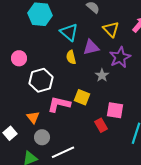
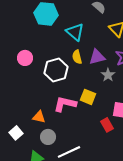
purple triangle: (91, 47) -> (97, 57), moved
white hexagon: (41, 80) -> (56, 70), moved
orange triangle: (33, 117) -> (39, 117), turned -40

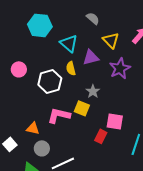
purple triangle: (97, 57) -> (91, 57), moved
gray star: (108, 75) -> (93, 91), moved
red rectangle: (107, 125) -> (101, 136), turned 56

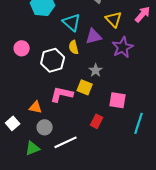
red rectangle: (101, 136) -> (97, 121), moved

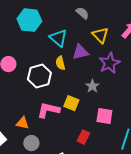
gray star: (96, 70) -> (92, 86), moved

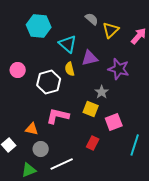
yellow triangle: (100, 35) -> (111, 30), moved, turned 30
purple star: (109, 63) -> (119, 69), turned -30
yellow square: (71, 103) -> (91, 109), moved
pink square: (104, 116) -> (114, 122), turned -30

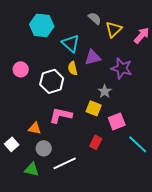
cyan line: (135, 145) -> (138, 144), turned -65
green triangle: (29, 170) -> (32, 169), turned 35

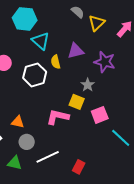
cyan triangle: (71, 43) -> (41, 41), moved
pink L-shape: (61, 115) -> (58, 117), moved
red rectangle: (96, 142) -> (79, 167), moved

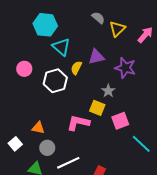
yellow semicircle: (56, 62) -> (76, 68), turned 40

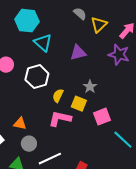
yellow semicircle: (76, 68) -> (58, 96), moved
purple star: (125, 68) -> (119, 55), moved

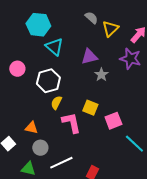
gray star: (90, 87) -> (101, 75), moved
yellow semicircle: (58, 96) -> (56, 103), moved
pink L-shape: (60, 119) -> (71, 123), turned 65

